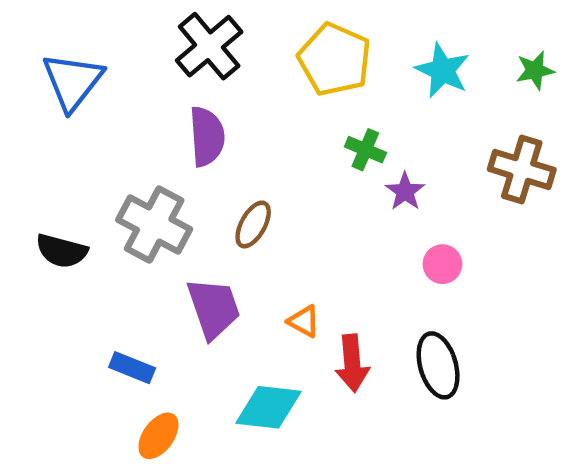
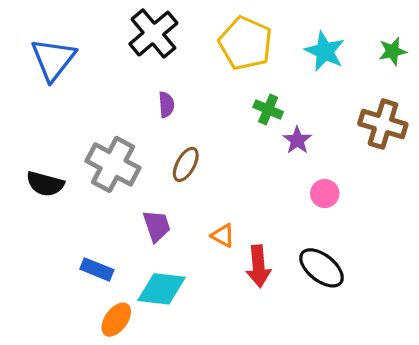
purple semicircle: (207, 136) -> (166, 105), moved, size x0.6
purple trapezoid: (214, 308) -> (157, 226), size x0.7
black ellipse: (438, 365) -> (322, 268), turned -36
cyan diamond: (269, 407) -> (161, 289), moved

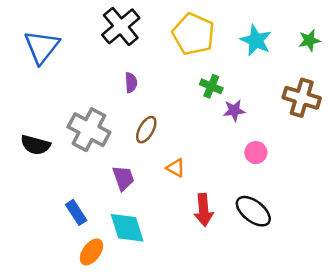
purple star: (297, 140) -> (234, 111), turned 30
orange triangle: (223, 236) -> (176, 168), moved
blue rectangle: (97, 269) -> (76, 212), turned 35
cyan diamond: (161, 289) -> (127, 228), turned 66

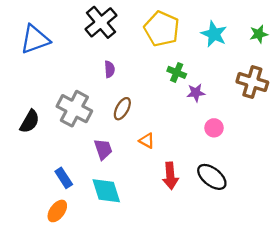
blue triangle: (42, 47) -> (35, 39), turned 32
black semicircle: (35, 145) -> (30, 121), turned -75
orange ellipse: (91, 252) -> (57, 211), moved

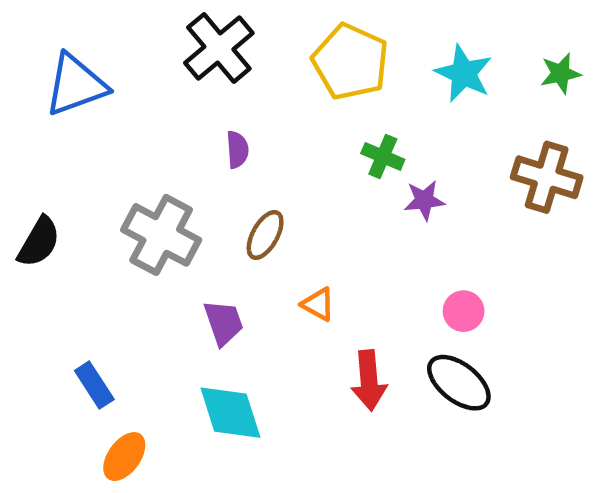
black semicircle: (30, 121) -> (39, 242), moved
pink circle: (214, 128) -> (464, 311), moved
blue rectangle: (64, 178) -> (94, 385), moved

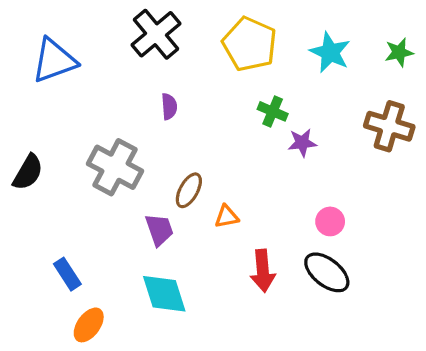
brown ellipse: (265, 235) -> (189, 190), moved
orange triangle: (318, 304) -> (227, 217), turned -40

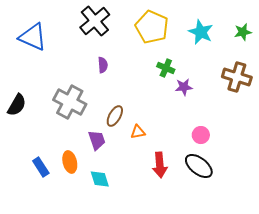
blue triangle: (54, 61) -> (33, 37), turned 44
cyan diamond: (164, 294) -> (100, 179), size x0.7
orange ellipse: (89, 325) -> (70, 162), moved, turned -50

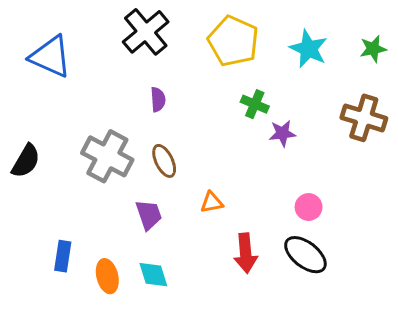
brown ellipse: (115, 116) -> (164, 161), moved, turned -55
orange ellipse: (70, 162) -> (107, 276), moved
blue rectangle: (41, 167) -> (63, 256), turned 42

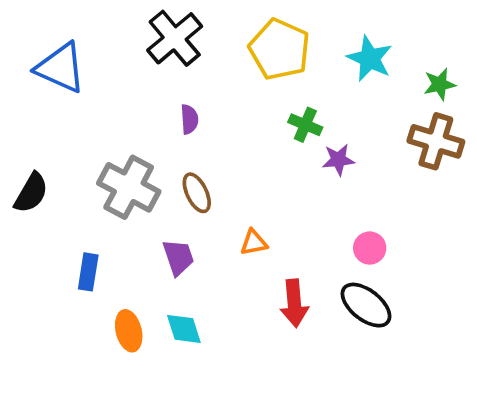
green star: (373, 49) -> (440, 84), moved
blue rectangle: (63, 256) -> (88, 272), moved

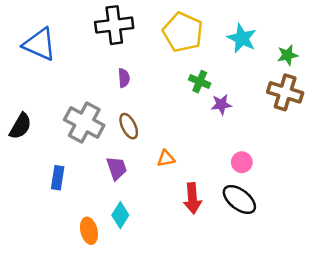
black cross: (175, 38) -> (114, 25), turned 33
cyan diamond: (184, 329) -> (120, 215), turned 50
orange ellipse: (129, 331) -> (89, 231), moved

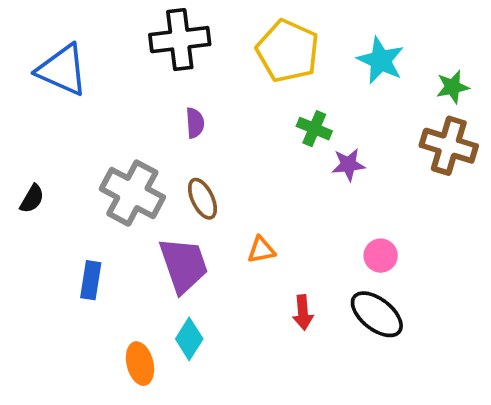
black semicircle: (20, 126) -> (32, 199), size x0.7
purple trapezoid: (117, 168) -> (184, 265), size x1.5
red arrow: (192, 198) -> (303, 312), size x0.7

